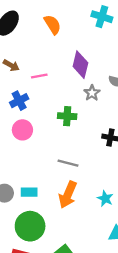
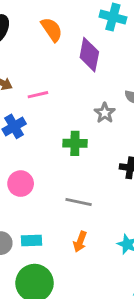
purple diamond: (80, 65) -> (89, 55), moved
pink circle: (22, 130) -> (21, 184), moved
orange arrow: (68, 195) -> (80, 242), size x0.6

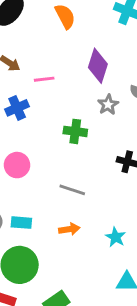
purple diamond: (89, 55) -> (98, 66), moved
orange arrow: (80, 242) -> (69, 229), turned -126

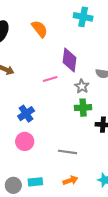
pink line: (44, 79) -> (50, 79), moved
blue cross: (17, 108) -> (26, 114), moved
green cross: (75, 131) -> (83, 108), moved

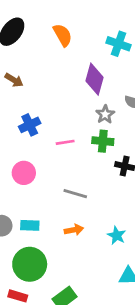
cyan cross: (83, 17) -> (119, 44), moved
pink line: (50, 79) -> (65, 142), moved
blue cross: (26, 114) -> (30, 125), moved

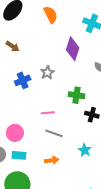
gray star: (105, 114) -> (47, 73), moved
pink line: (65, 142) -> (48, 113), moved
pink circle: (24, 173) -> (15, 133), moved
cyan star: (117, 235) -> (85, 150), moved

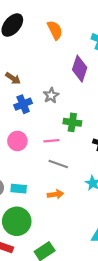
brown arrow: (13, 46) -> (13, 78), moved
green cross: (76, 95) -> (72, 122), moved
pink circle: (15, 133) -> (17, 141), moved

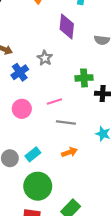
green cross: (72, 122) -> (84, 78), moved
cyan rectangle: (19, 189) -> (33, 154), turned -32

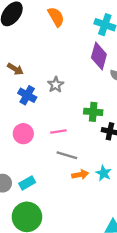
purple diamond: (67, 26) -> (99, 56), moved
blue cross: (20, 72) -> (27, 95), turned -35
orange arrow: (69, 152) -> (80, 175), moved

